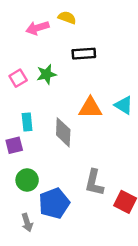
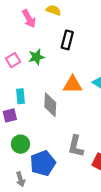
pink arrow: (37, 28) -> (29, 19), turned -102
black rectangle: (84, 54) -> (67, 40), turned -72

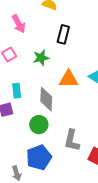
pink arrow: (29, 19) -> (19, 24), moved
green star: (36, 57) -> (41, 58), moved
green circle: (20, 144) -> (39, 125), moved

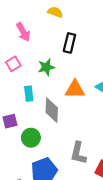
cyan rectangle: (17, 91) -> (29, 94), moved
green circle: (39, 125) -> (31, 138), moved

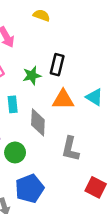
black rectangle: (69, 43) -> (57, 65), moved
gray L-shape: (78, 153) -> (70, 149), moved

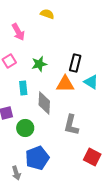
black rectangle: (57, 65) -> (75, 63), moved

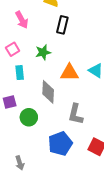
black rectangle: (75, 63) -> (62, 25), moved
cyan rectangle: (23, 88) -> (20, 73), moved
blue pentagon: (37, 158) -> (60, 144), moved

